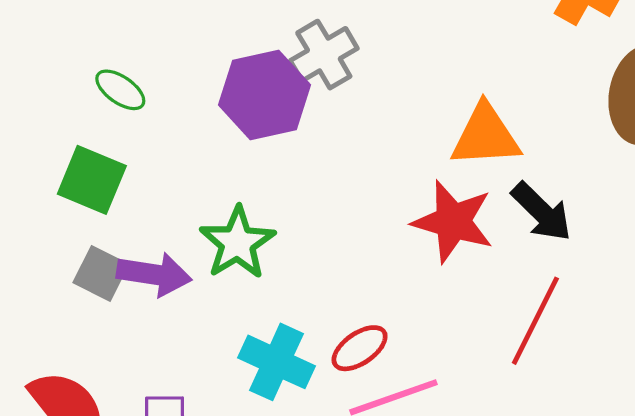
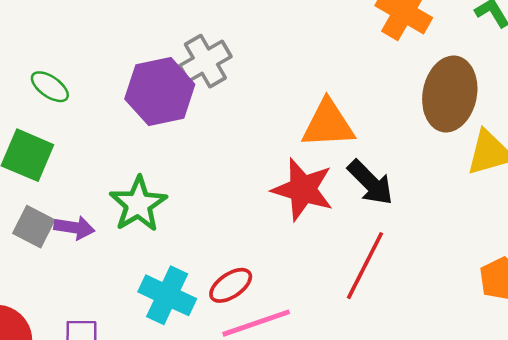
purple arrow: (154, 274) -> (74, 228), size x0.7

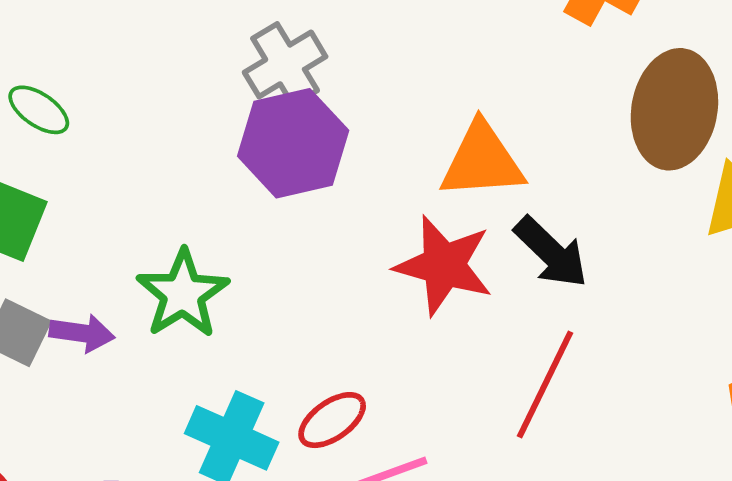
purple hexagon: (160, 92) -> (293, 143), moved

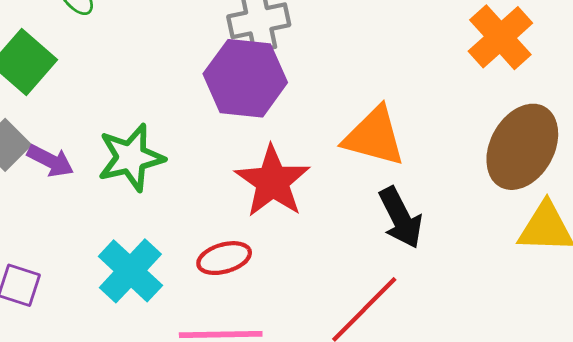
red star: (444, 265) -> (273, 181), moved
red ellipse: (332, 420) -> (224, 258), moved

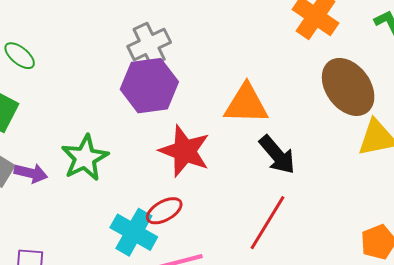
brown ellipse: (522, 147) -> (348, 87), turned -52
cyan cross: (130, 271) -> (134, 232), moved

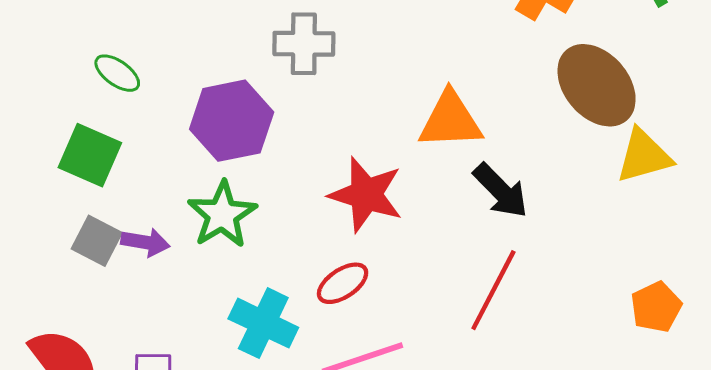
gray cross: (149, 44) -> (304, 44), turned 30
purple hexagon: (149, 86) -> (232, 121), moved
cyan cross: (134, 232) -> (263, 323), moved

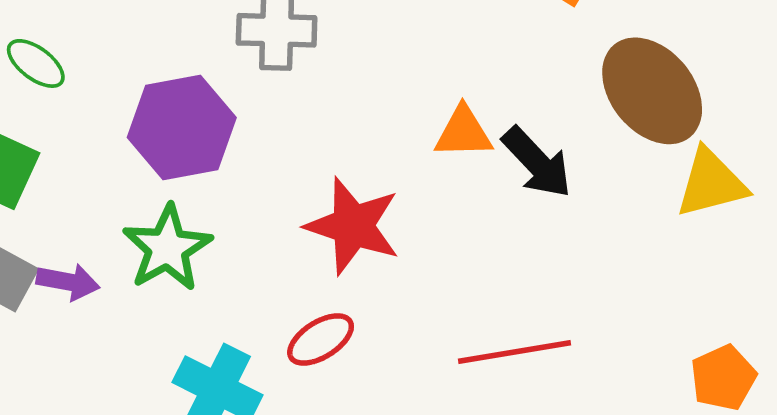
orange triangle: (450, 120) -> (463, 132), size x0.7
black arrow: (501, 191) -> (537, 162), moved
red line: (493, 290) -> (514, 352), turned 52

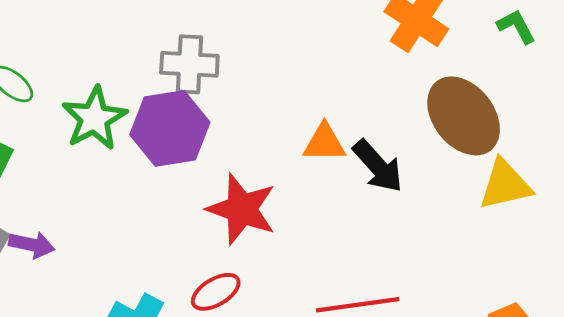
purple hexagon: (182, 127) -> (170, 128), moved
green star: (167, 248) -> (94, 118), moved

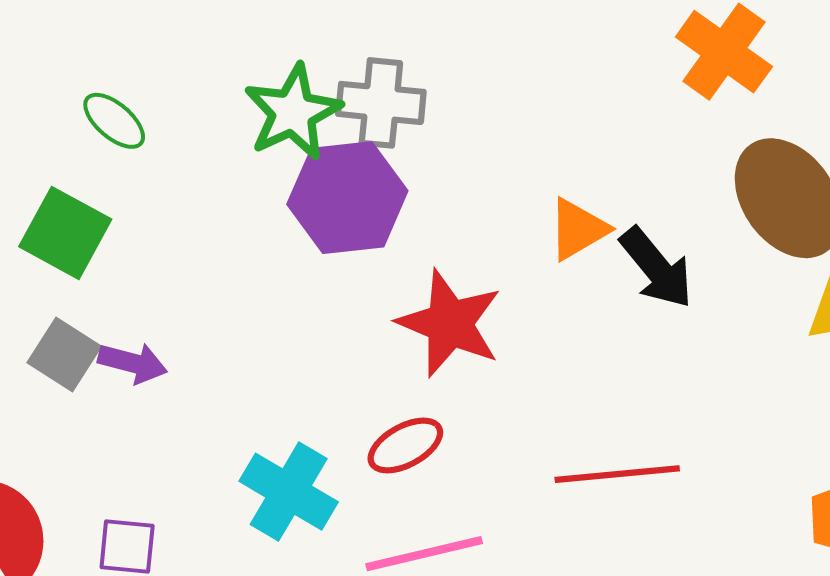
green star: (94, 118) -> (293, 112), moved
orange triangle: (324, 143) -> (578, 229), turned -33

